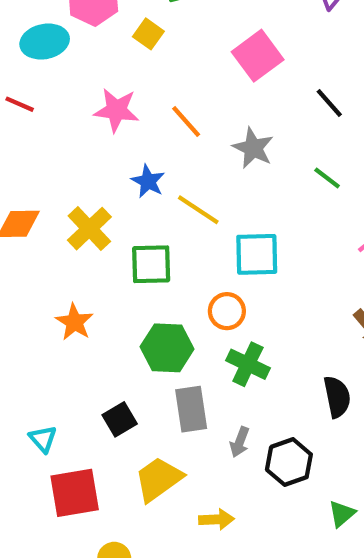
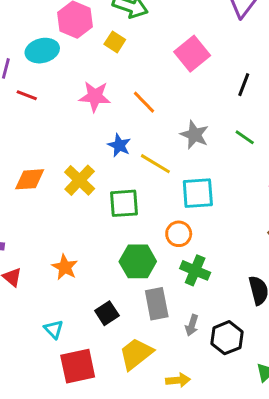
black line: (329, 103) -> (244, 85), turned 65
gray star: (253, 148) -> (194, 135), moved
orange star: (74, 322) -> (65, 267), moved

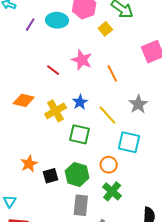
red line: (27, 95) -> (53, 70), moved
blue star: (119, 145) -> (80, 102), moved
black square: (107, 313) -> (51, 176), moved

